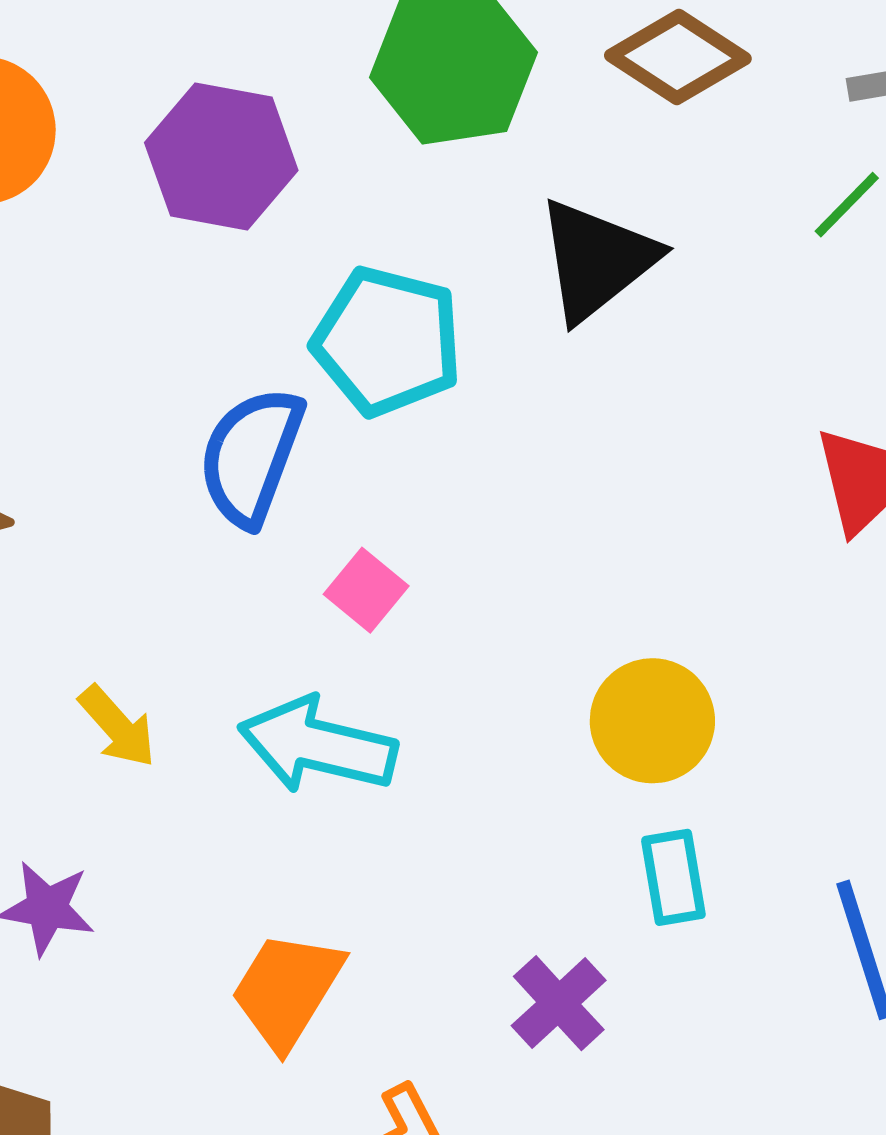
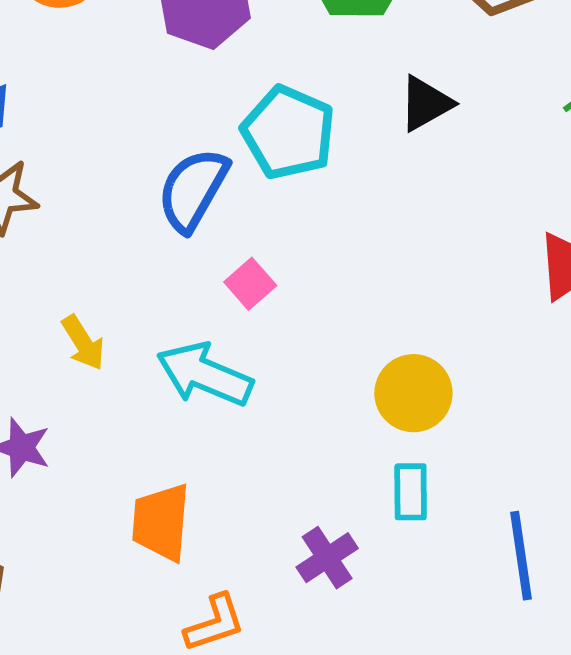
black triangle: (597, 260) -> (426, 103), size x0.7
orange trapezoid: (287, 990) -> (161, 522), turned -36

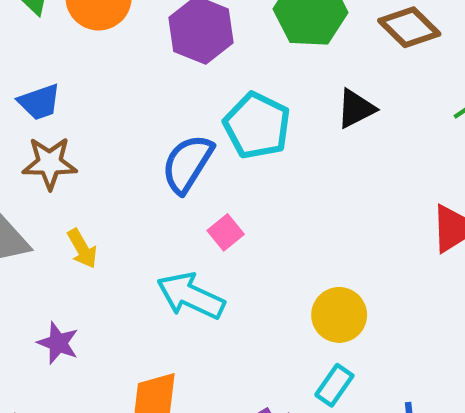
yellow arrow: (83, 343) -> (82, 249), moved
cyan rectangle: (411, 492) -> (334, 385), turned 33

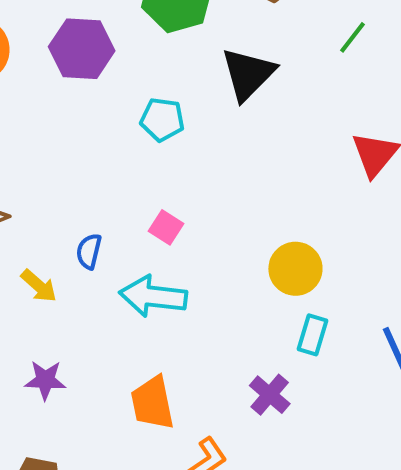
black triangle: (356, 109) -> (248, 74), size x1.4
cyan pentagon: (257, 126) -> (162, 119), size x0.7
blue semicircle: (187, 164) -> (89, 251), moved, size x0.6

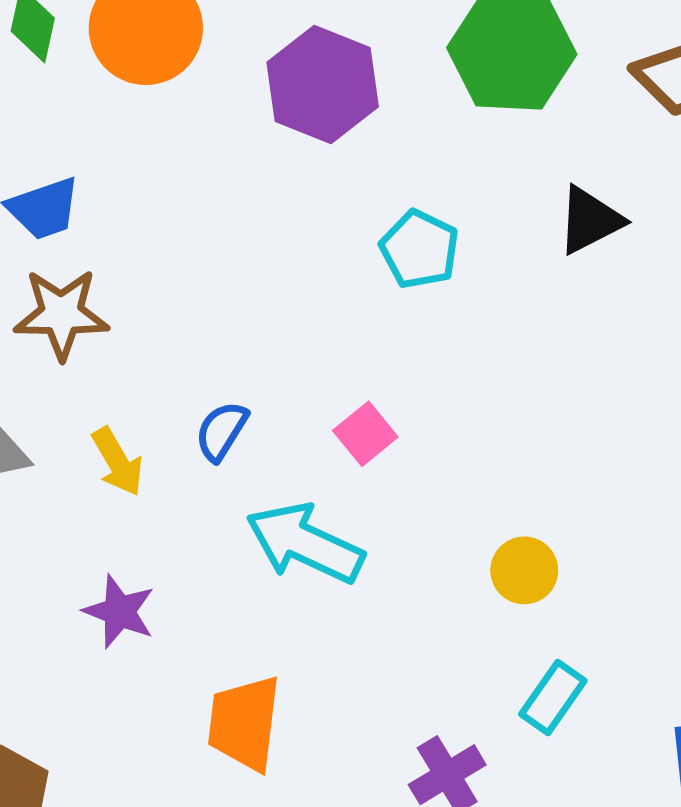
black triangle: (248, 74) -> (590, 220), size x0.7
yellow circle: (295, 269) -> (524, 570), moved, size x0.7
purple star: (45, 380) -> (119, 612), moved

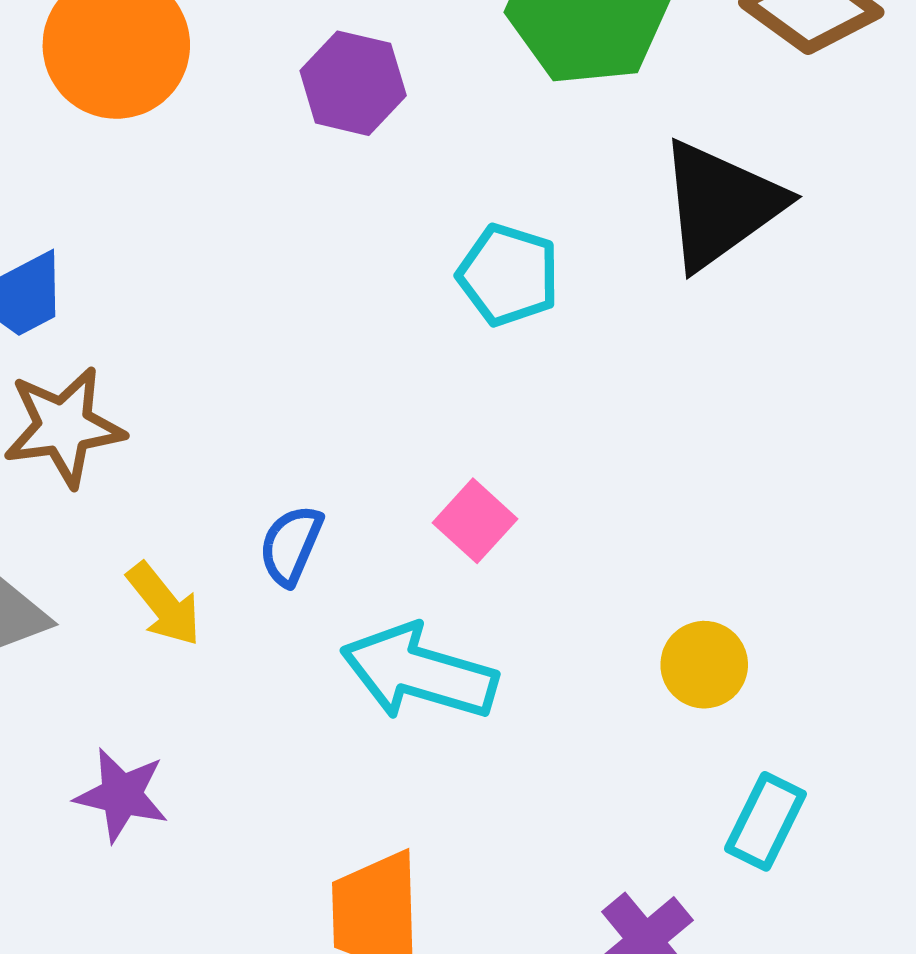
purple hexagon: (323, 85) -> (353, 83), size x0.7
black triangle: (590, 220) -> (720, 205), size x1.5
purple star: (119, 612) -> (122, 795), moved

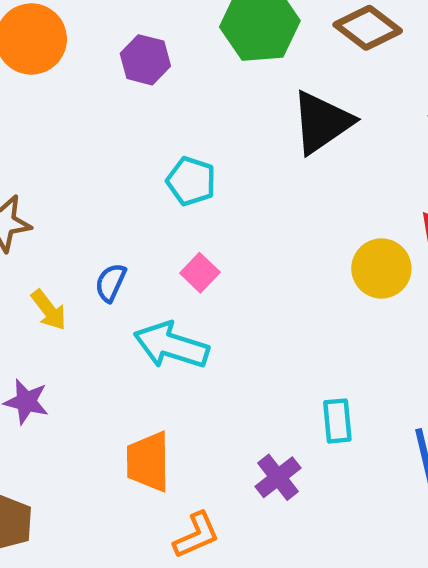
cyan pentagon: (508, 275) -> (191, 181), moved
yellow circle: (704, 665) -> (381, 268), moved, size x1.4
cyan rectangle: (765, 821) -> (337, 421), turned -33

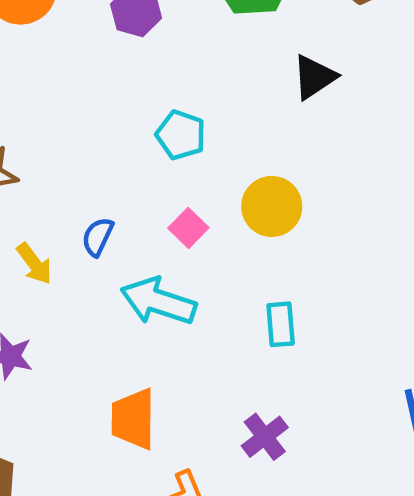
black triangle: (322, 122) -> (314, 77), size x0.7
yellow circle: (381, 268) -> (272, 206), moved
cyan rectangle: (337, 421) -> (281, 324), moved

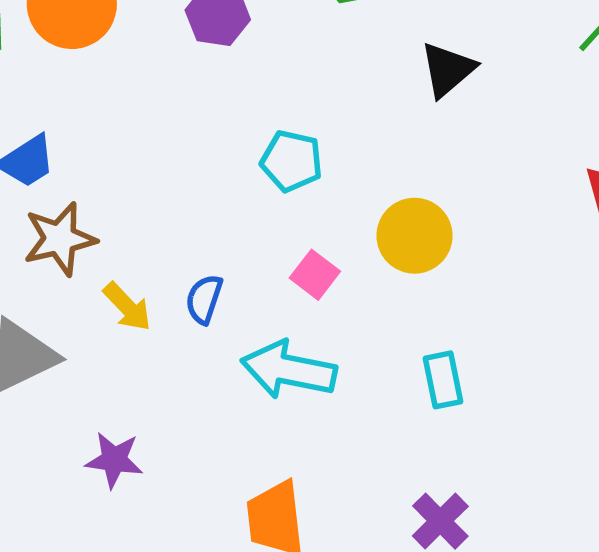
yellow arrow: (34, 264) -> (127, 307), moved

